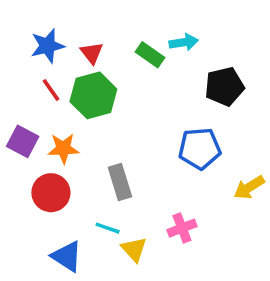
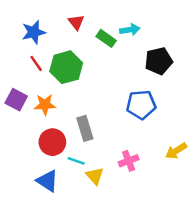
red triangle: (92, 53) -> (76, 22), moved
yellow arrow: (249, 187) -> (176, 151), moved
red circle: (51, 193) -> (52, 142), moved

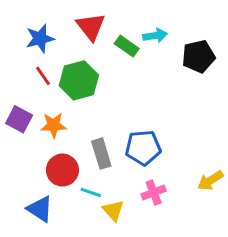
red triangle: (76, 22) -> (91, 27), size x1.5
black pentagon: (159, 61) -> (198, 56), moved
blue pentagon: (141, 105) -> (143, 148), moved
blue triangle: (47, 181) -> (40, 209), moved

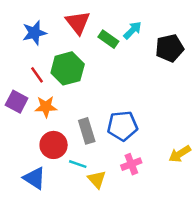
cyan arrow: (155, 36) -> (133, 30), turned -36
red line: (43, 76) -> (37, 75), moved

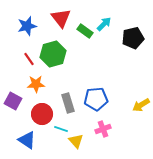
purple square: (17, 102) -> (13, 101), moved
yellow arrow: (180, 154) -> (141, 105), moved

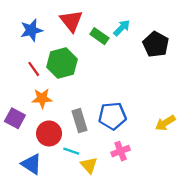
black pentagon: (133, 38) -> (156, 44), turned -30

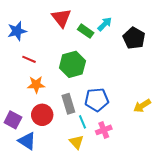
blue star: (31, 30) -> (17, 31), moved
green hexagon: (62, 63) -> (72, 64), moved
red line: (34, 69) -> (29, 59), turned -32
purple square: (15, 118) -> (13, 120), moved
cyan line: (71, 151) -> (83, 122), moved, turned 48

